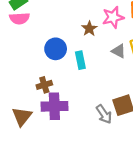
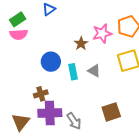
gray triangle: (119, 51) -> (94, 71), moved
gray arrow: (104, 114) -> (74, 121), moved

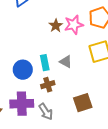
brown star: (81, 44) -> (56, 26), moved
blue circle: (51, 62) -> (23, 70), moved
brown cross: (41, 94) -> (48, 85), moved

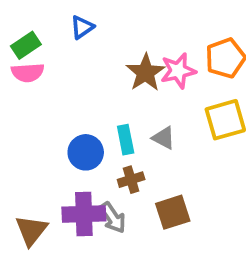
brown star: (56, 26) -> (146, 73), size x1.5
brown square: (83, 103) -> (173, 212), moved
gray arrow: (46, 112) -> (113, 218), moved

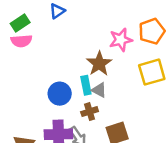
brown star: (146, 73) -> (99, 64), moved
gray triangle: (164, 138) -> (99, 90), moved

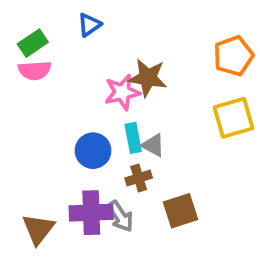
pink star: (121, 40) -> (122, 92), moved
brown star: (99, 64) -> (148, 78), moved, turned -30

